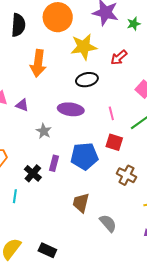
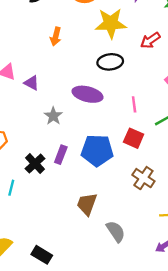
orange arrow: (38, 63) -> (56, 36), size x0.6

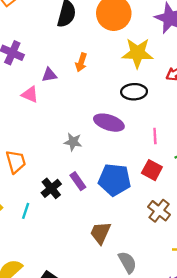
purple triangle: (32, 83) -> (49, 75), moved, turned -42
gray star: (53, 116) -> (73, 142), turned -30
purple rectangle: (61, 155) -> (78, 181), turned -60

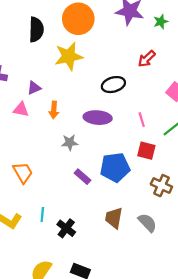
yellow star: (137, 53) -> (69, 56), moved
orange arrow: (81, 62) -> (54, 110), moved
black cross: (51, 188) -> (66, 228), moved
gray semicircle: (127, 262) -> (147, 223), moved

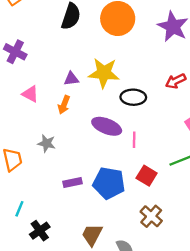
yellow star: (69, 56) -> (104, 73), moved
purple triangle: (34, 88) -> (71, 79), moved
pink line: (142, 120) -> (134, 140), moved
gray star: (70, 143) -> (47, 143), moved
purple rectangle: (82, 177) -> (73, 182), turned -70

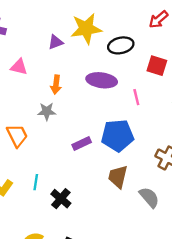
orange arrow: (64, 105) -> (56, 85), moved
pink line: (134, 140) -> (136, 97), moved
red square: (147, 176) -> (157, 66), moved
brown trapezoid: (92, 235) -> (118, 177), moved

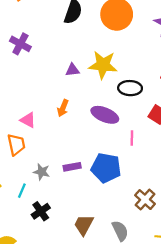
pink triangle: (19, 67) -> (28, 120), moved
gray star: (47, 111) -> (42, 172), moved
brown trapezoid: (118, 177) -> (84, 225), moved

